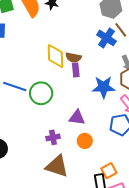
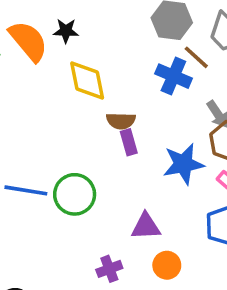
yellow diamond: (55, 56) -> (87, 81), moved

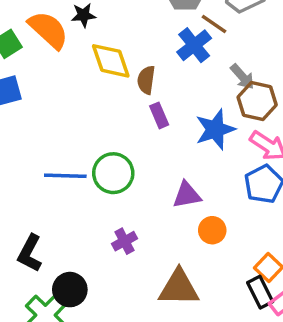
blue cross: (173, 76) -> (194, 45), turned 36
brown semicircle: (121, 121) -> (146, 80), moved, turned 104
purple cross: (109, 269) -> (125, 241), moved

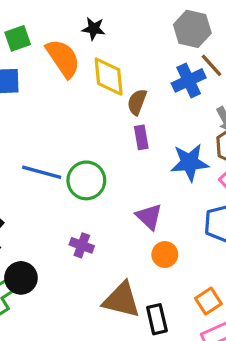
orange semicircle: (48, 30) -> (63, 58), moved
purple triangle: (187, 195) -> (149, 217), turned 40
purple cross: (125, 241) -> (82, 245), turned 35
black rectangle: (260, 292) -> (157, 319), moved

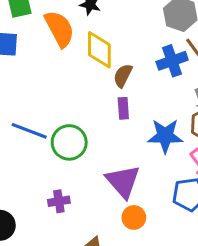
purple triangle: (149, 217) -> (123, 181), size x1.4
purple cross: (82, 245) -> (59, 201), turned -35

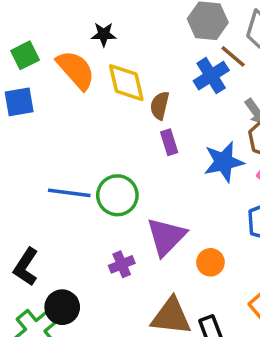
purple triangle: (123, 181) -> (166, 237), moved, turned 39

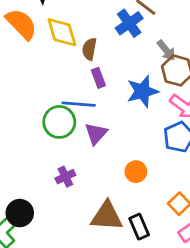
blue line: (69, 193) -> (79, 104), moved
purple triangle: (166, 237) -> (96, 133), moved, size x0.7

